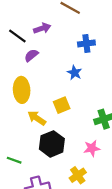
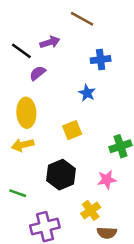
yellow arrow: (37, 118) -> (23, 145), moved, turned -48

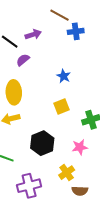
blue cross: (101, 60) -> (76, 31), moved
yellow square: (72, 130) -> (62, 107), moved

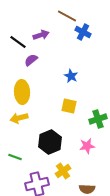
blue cross: (76, 31) -> (83, 32), turned 35
yellow square: (62, 107) -> (69, 106), turned 35
yellow cross: (67, 173) -> (63, 171), moved

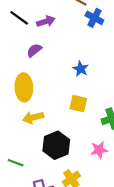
black line: (18, 42) -> (19, 18), moved
yellow arrow: (19, 118) -> (33, 117), moved

